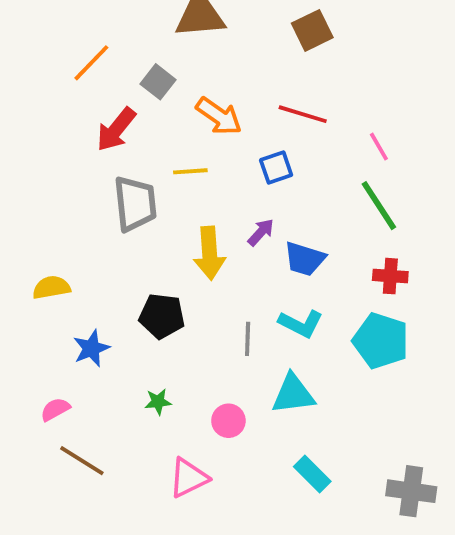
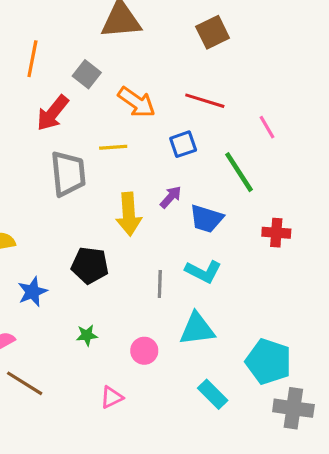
orange line: (91, 63) -> (32, 59), turned -33
green line: (379, 206) -> (239, 172), moved
cyan pentagon: (381, 341) -> (269, 362), moved
pink triangle: (188, 478) -> (112, 397), size x0.7

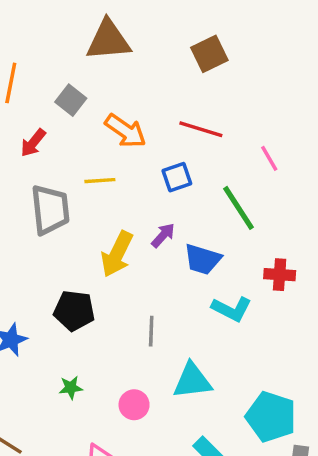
red arrow: (53, 113) -> (33, 143), size x0.7
yellow arrow: (129, 214) -> (117, 254), turned 30
cyan L-shape: (203, 272) -> (232, 309), moved

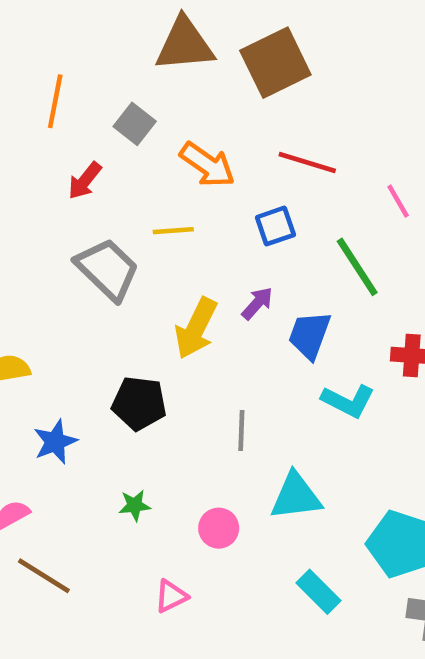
brown square: (209, 54) -> (275, 63), moved, size x1.4
gray trapezoid: (50, 210) -> (107, 269), turned -40
blue trapezoid: (203, 259) -> (310, 335), turned 93

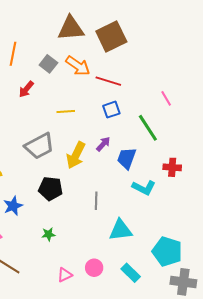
red line: (307, 163) -> (108, 81), moved
orange arrow: (207, 165) -> (78, 66), moved
gray trapezoid: (107, 269) -> (39, 146), moved, turned 108
pink circle: (219, 528) -> (94, 268), moved

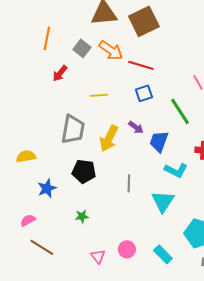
purple arrow: (103, 144) -> (136, 127), turned 84
gray trapezoid: (39, 146) -> (73, 129), turned -52
cyan triangle: (120, 230) -> (163, 201), moved, turned -50
pink triangle: (65, 275) -> (98, 256), turned -42

